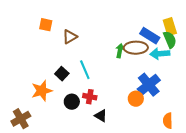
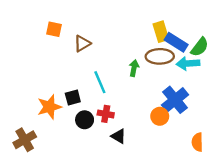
yellow rectangle: (170, 27) -> (161, 32), moved
green semicircle: (170, 40) -> (200, 47), turned 60
green arrow: (120, 51) -> (134, 68), moved
black square: (62, 74) -> (73, 97), moved, turned 32

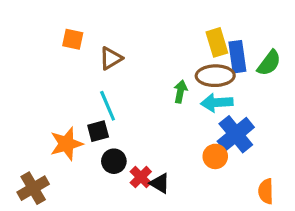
blue rectangle: (176, 42) -> (237, 57), turned 50
cyan arrow: (188, 63) -> (217, 103), moved
cyan line: (100, 82) -> (108, 106), moved
red cross: (106, 114) -> (141, 177), moved, turned 35

